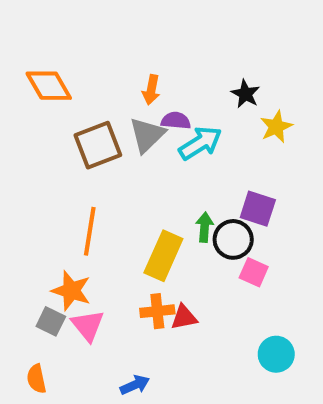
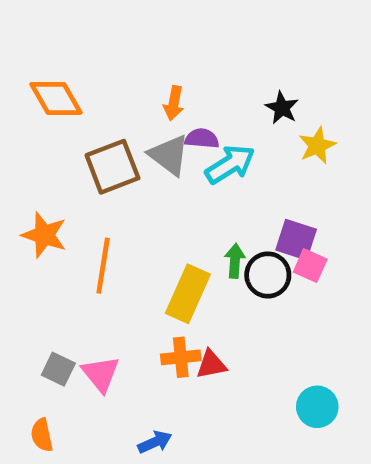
gray triangle: (147, 135) -> (169, 155), turned -39
pink square: (254, 272) -> (310, 266), moved
orange star: (71, 291) -> (44, 235), moved

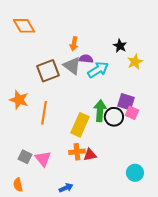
orange diamond: (56, 98) -> (24, 26), moved
green arrow: (235, 261) -> (100, 111), size x1.5

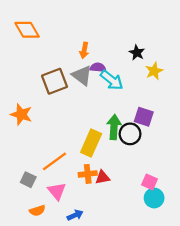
cyan arrow: (98, 70) -> (112, 80), turned 70
orange line: (44, 113) -> (54, 161), moved, turned 45
pink square: (132, 113) -> (149, 182), moved
pink triangle: (43, 159) -> (57, 191), moved
orange semicircle: (18, 185) -> (37, 211), moved, turned -96

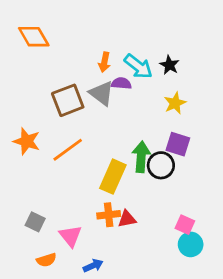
yellow star: (154, 71) -> (175, 103), moved
cyan arrow: (112, 80) -> (138, 66), moved
orange line: (54, 161) -> (68, 150), moved

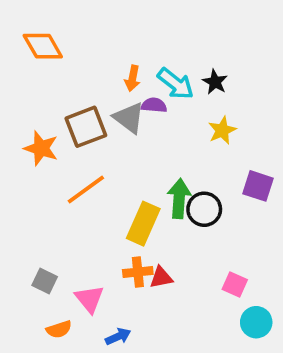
orange star: (27, 141) -> (41, 148), moved
purple square: (178, 144) -> (258, 186), moved
cyan circle: (191, 244) -> (256, 322), moved

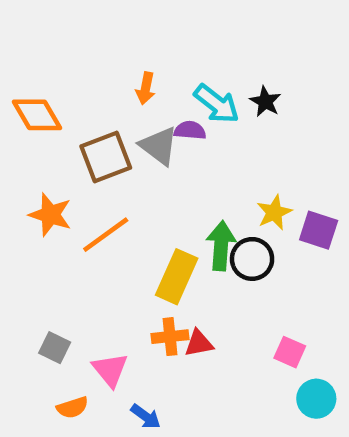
orange diamond: (43, 46) -> (37, 115), moved
orange arrow: (132, 78) -> (146, 88), moved
yellow star: (222, 130) -> (274, 212), moved
orange star: (41, 148) -> (50, 215), moved
blue arrow: (118, 337) -> (146, 416), turned 60

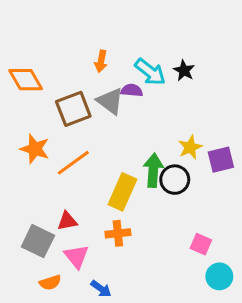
purple square: (319, 230) -> (221, 160), turned -32
red triangle: (199, 343) -> (67, 221), moved
gray square: (55, 348) -> (38, 241), size x1.5

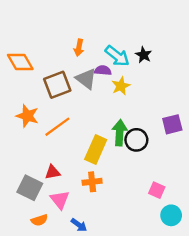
yellow star: (190, 147) -> (121, 86), moved

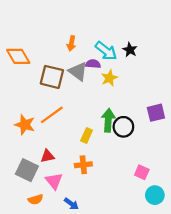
brown square: (57, 85) -> (52, 77), turned 35
orange star: (27, 116) -> (25, 125), moved
yellow rectangle: (96, 149) -> (87, 135), size x0.6

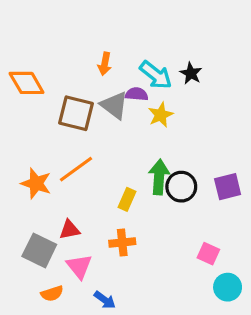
purple square: (156, 113) -> (228, 187), moved

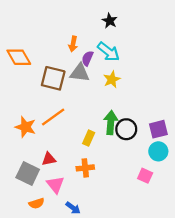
black star: (191, 73) -> (110, 21), moved
purple semicircle: (137, 94) -> (87, 58), moved, turned -72
gray triangle: (114, 105) -> (80, 73), turned -30
cyan circle: (228, 287) -> (158, 151), moved

